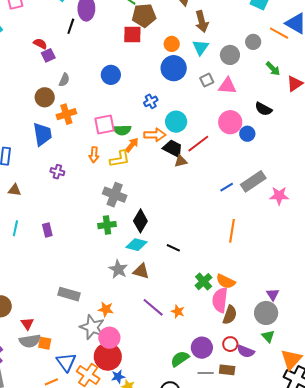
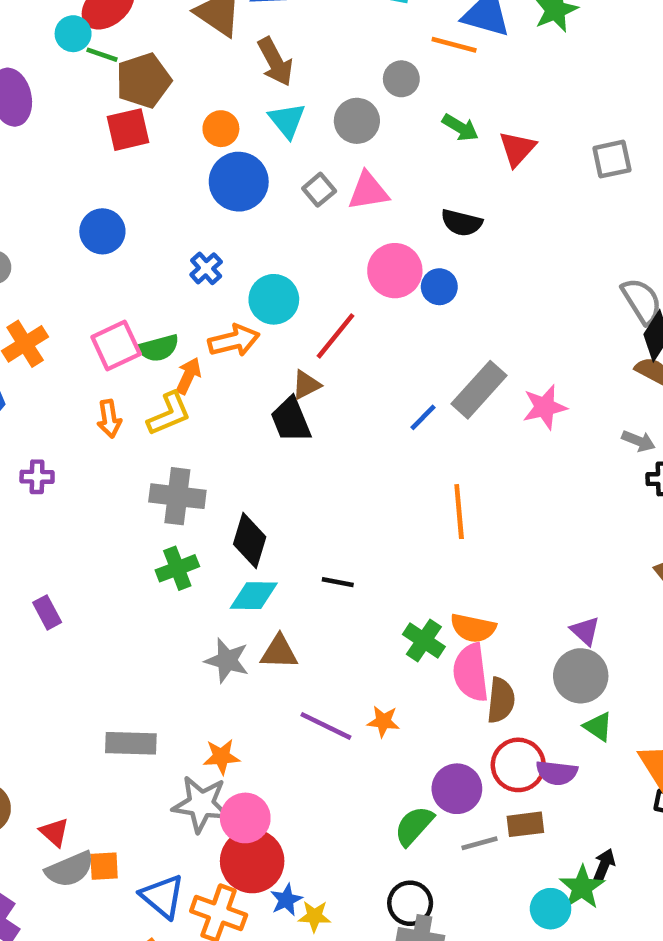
black trapezoid: (173, 148) -> (291, 420), moved, turned -125
red circle: (230, 344) -> (518, 765), size x1.5

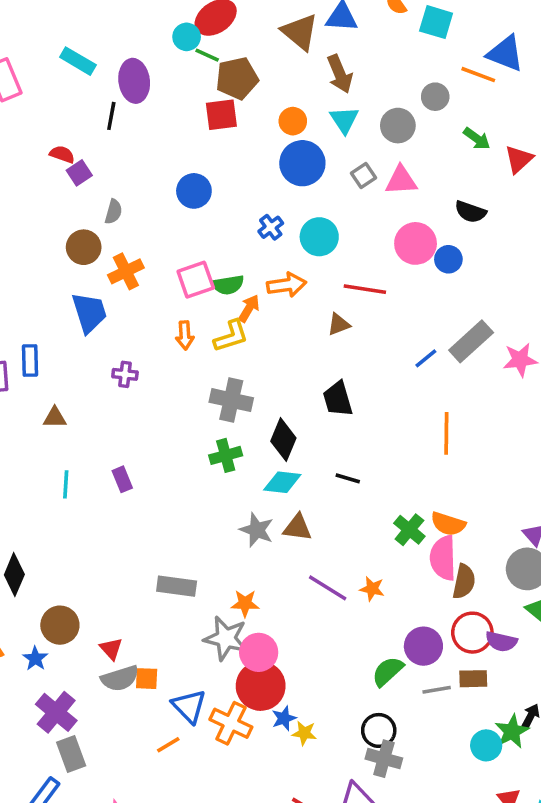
cyan circle: (274, 299) -> (319, 237), moved
red line: (336, 336) -> (365, 289), turned 54
black trapezoid: (291, 420) -> (338, 399), moved

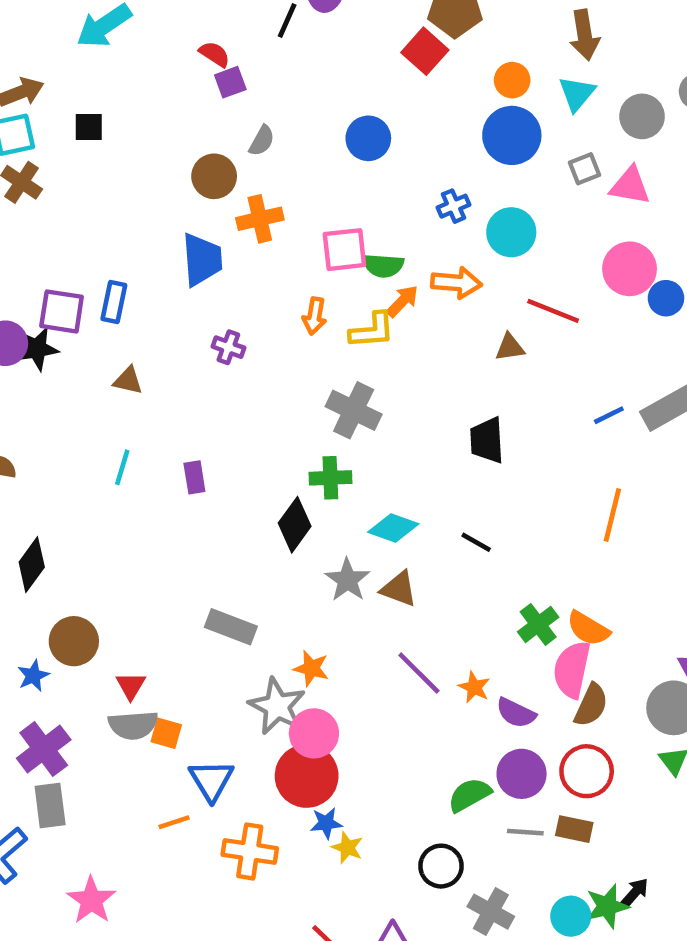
red square: (221, 115) -> (425, 51), turned 36
black diamond: (283, 440) -> (295, 525), moved
purple semicircle: (501, 641) -> (516, 713), moved
orange cross: (231, 723) -> (250, 851), moved, turned -30
gray cross: (384, 759) -> (491, 912), moved

